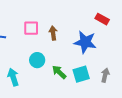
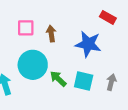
cyan circle: (37, 60) -> (33, 65), size x1.6
cyan square: (81, 74) -> (84, 81), turned 30

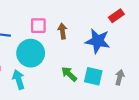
red rectangle: (108, 17) -> (116, 16), turned -64
cyan circle: (33, 65) -> (31, 53), moved

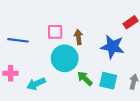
cyan circle: (31, 53) -> (65, 58), moved
cyan arrow: (19, 79) -> (36, 84), turned -96

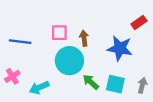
pink cross: (11, 73) -> (12, 76), turned -32

